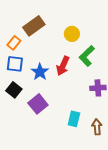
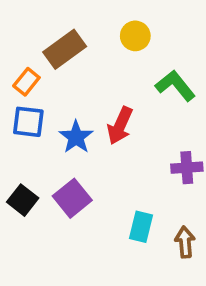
yellow circle: (72, 34) -> (135, 36), moved
green L-shape: (87, 56) -> (175, 86), moved, turned 95
black square: (14, 90) -> (23, 200), moved

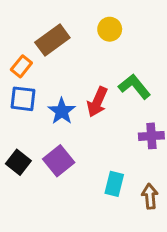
green L-shape: (175, 86) -> (134, 86), moved

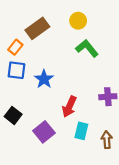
green L-shape: (134, 86) -> (87, 48), moved
red arrow: (97, 102) -> (69, 107), moved
purple square: (59, 161) -> (44, 132), moved

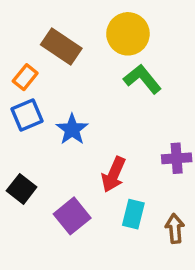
yellow circle: (78, 21) -> (128, 34), size x1.5
brown rectangle: (37, 28) -> (61, 46), turned 70
blue square: (16, 70) -> (27, 115), turned -30

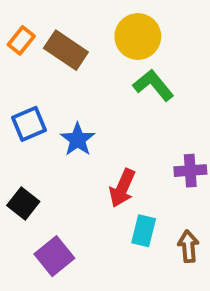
orange rectangle: (25, 77) -> (21, 40), moved
purple square: (72, 216) -> (54, 256), moved

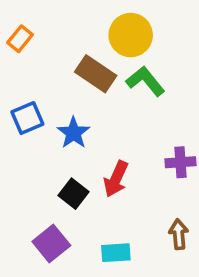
brown rectangle: (66, 50) -> (96, 74), moved
black square: (23, 204) -> (73, 194), moved
cyan rectangle: (144, 231) -> (116, 253), moved, turned 72

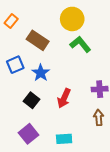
brown rectangle: (96, 74) -> (38, 40), moved
black square: (73, 194) -> (32, 100), moved
brown arrow: (179, 234) -> (99, 118), moved

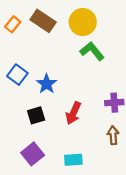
brown rectangle: (38, 40) -> (43, 21), moved
blue square: (15, 65) -> (17, 75), turned -30
black square: (32, 100) -> (36, 115), turned 35

